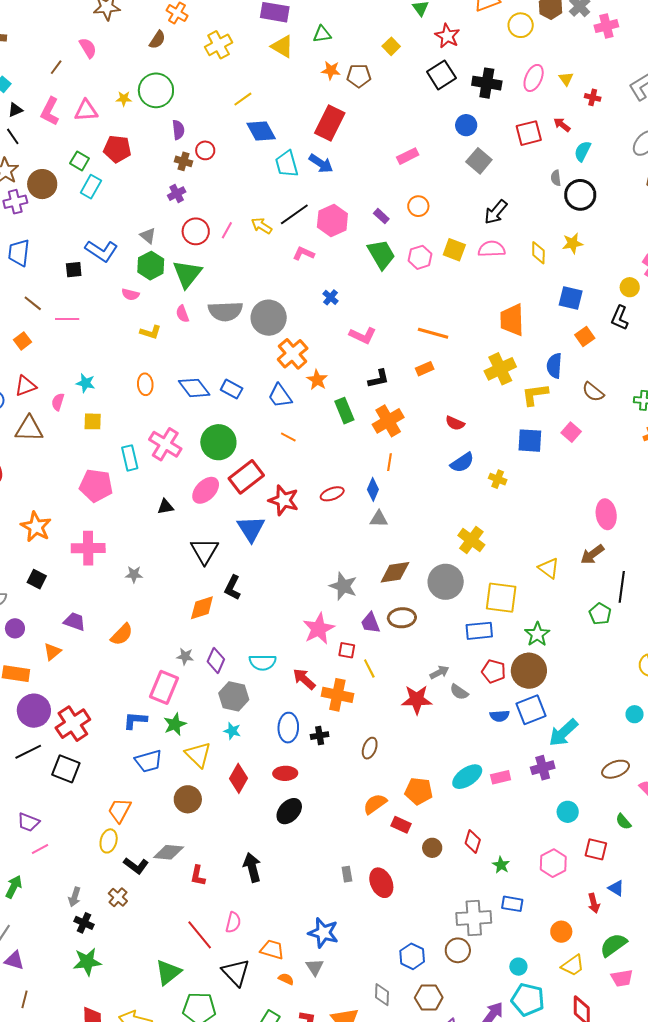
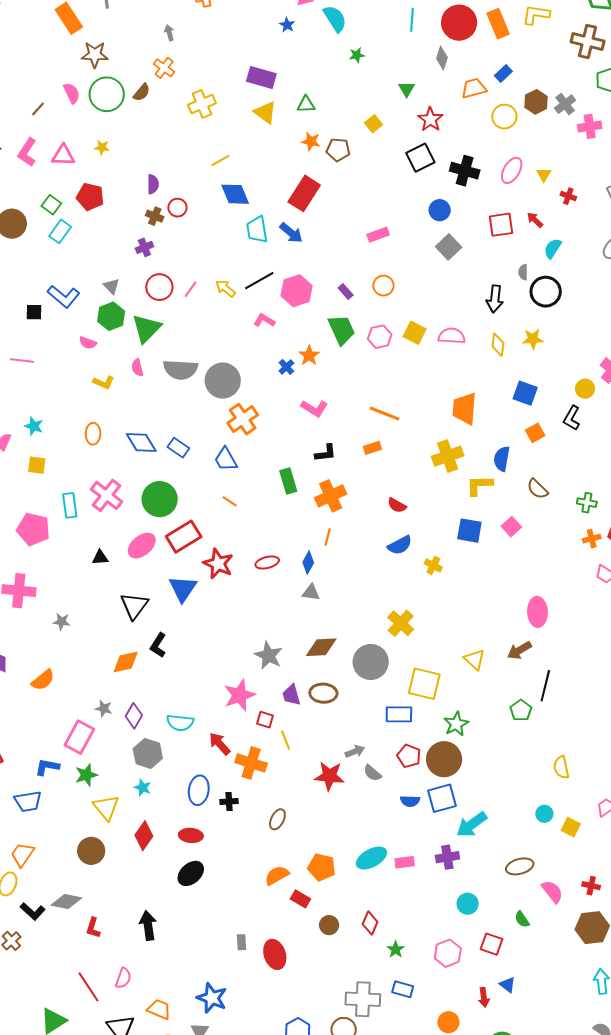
green circle: (156, 90) -> (107, 94), moved
black arrow: (496, 212) -> (495, 299), moved, turned -40
orange star: (317, 380) -> (309, 355), moved
blue trapezoid: (148, 761) -> (28, 801), moved

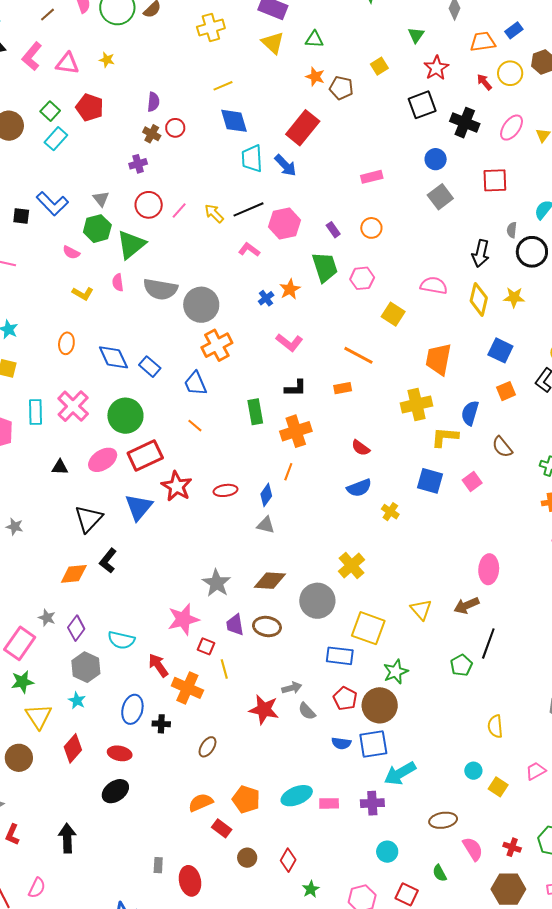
red arrow: (535, 220) -> (484, 82), moved
yellow square: (415, 333) -> (393, 314), moved
yellow diamond: (498, 345) -> (479, 299), size x1.4

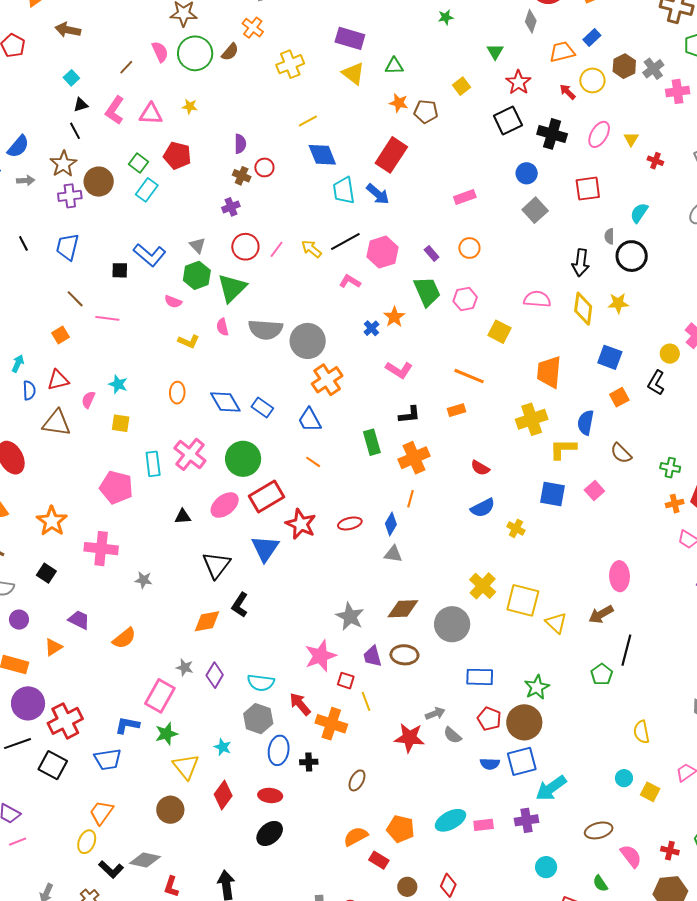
yellow square: (368, 628) -> (523, 600), moved
gray hexagon: (86, 667) -> (258, 719), moved

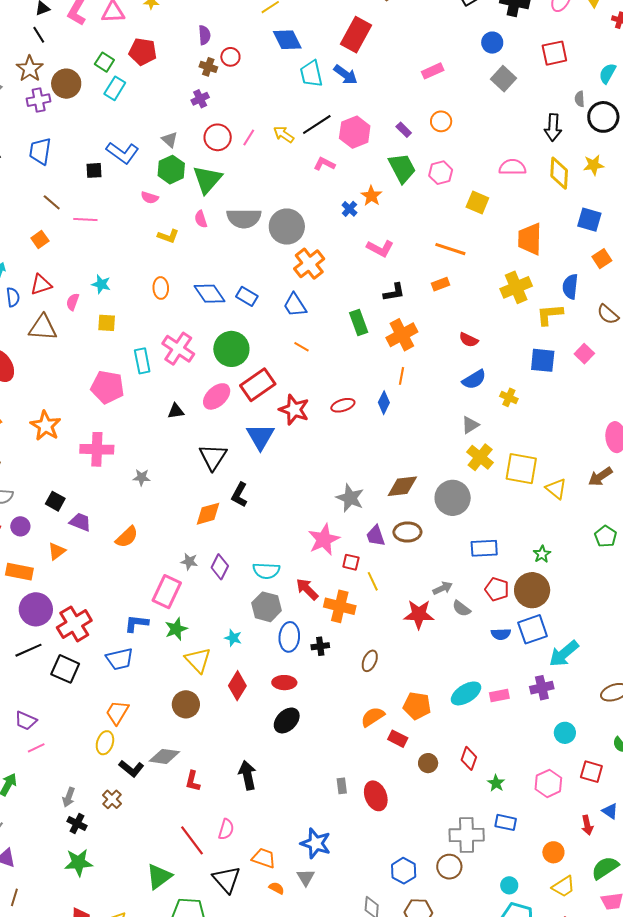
gray triangle: (393, 554) -> (470, 425), moved, turned -36
black square: (46, 573) -> (55, 501), moved
green star: (537, 687) -> (542, 554), size x0.7

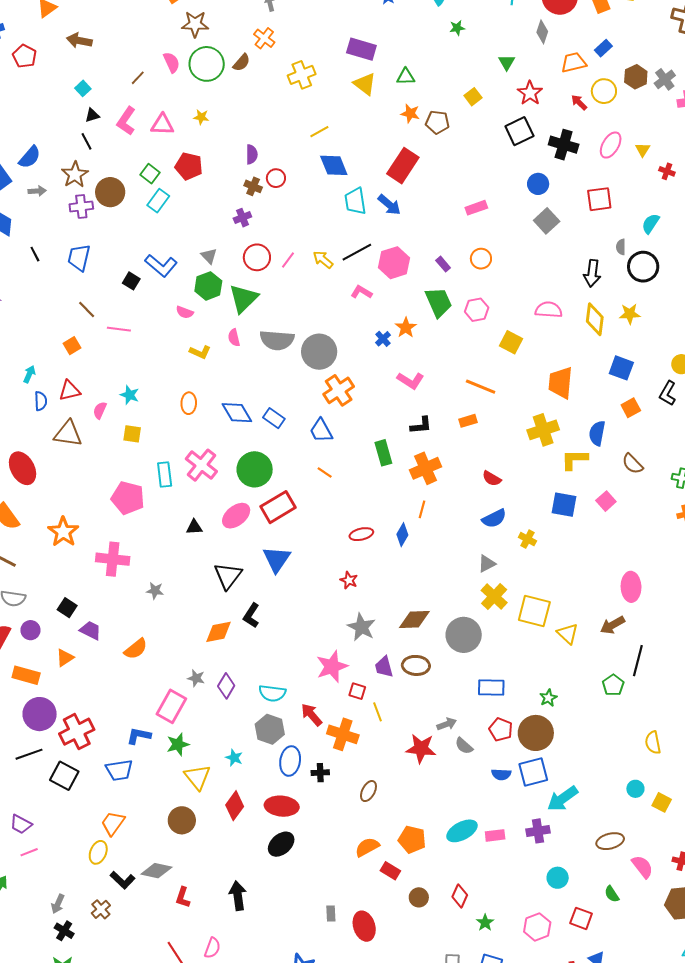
black square: (94, 170) -> (131, 281), turned 30
red star: (294, 410) -> (349, 580), moved, size x0.6
red ellipse: (284, 683) -> (282, 806), size x1.4

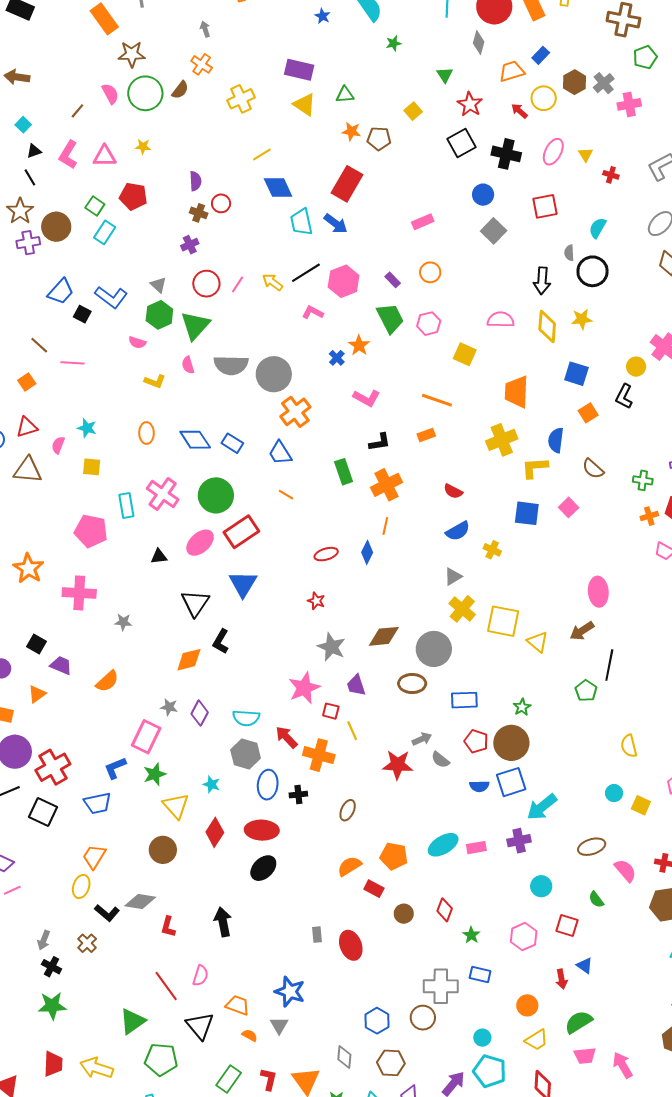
blue trapezoid: (79, 258) -> (61, 292), moved, turned -148
brown ellipse: (416, 665) -> (412, 684), moved
blue L-shape: (139, 736) -> (115, 768), turned -30

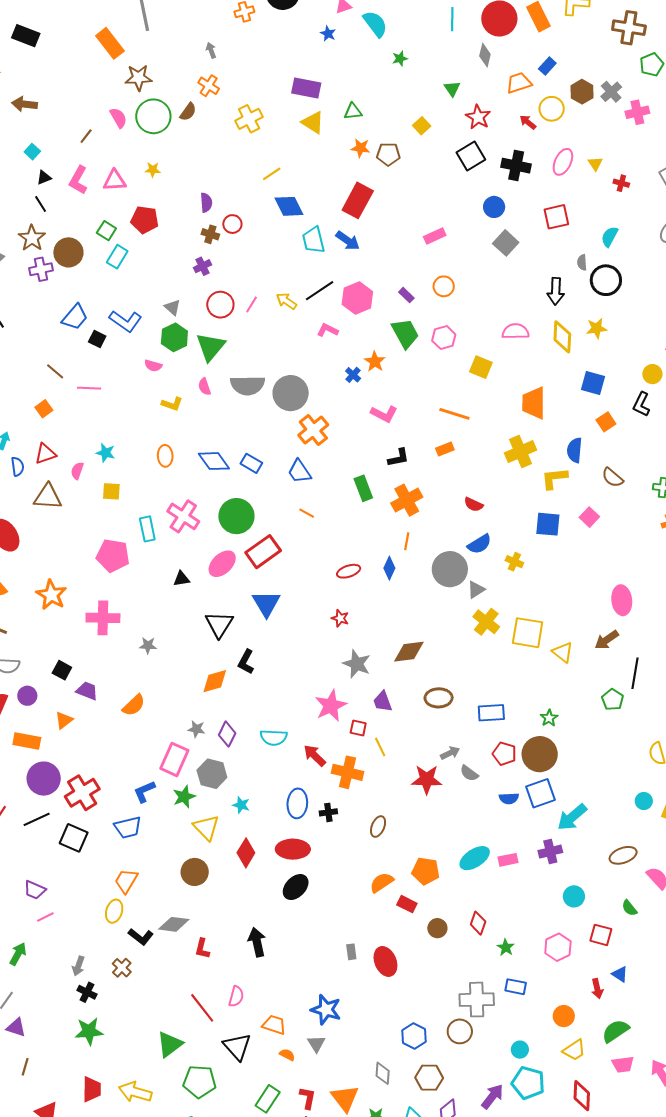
gray circle: (434, 649) -> (450, 569), moved
gray hexagon: (246, 754) -> (212, 774), moved

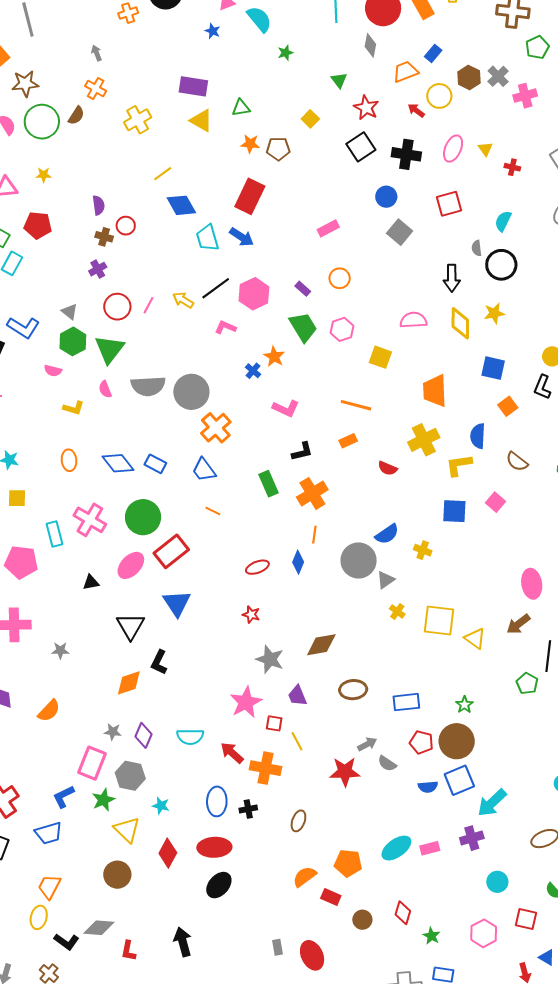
red semicircle: (474, 504) -> (388, 468), moved
yellow cross: (486, 622) -> (397, 611), size x0.6

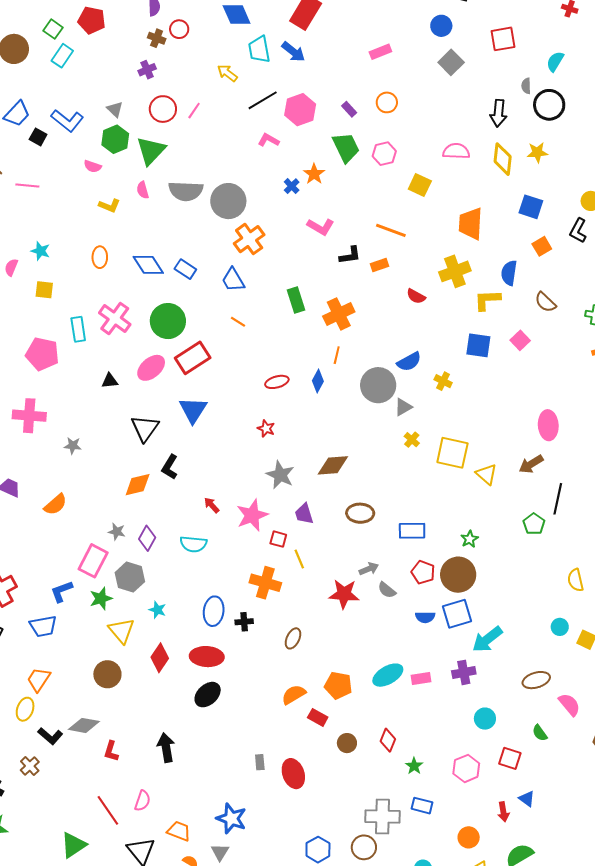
yellow arrow: (183, 300) -> (227, 73), moved
black L-shape: (302, 451) -> (350, 255), moved
red arrow: (232, 753) -> (212, 505), moved, size x0.7

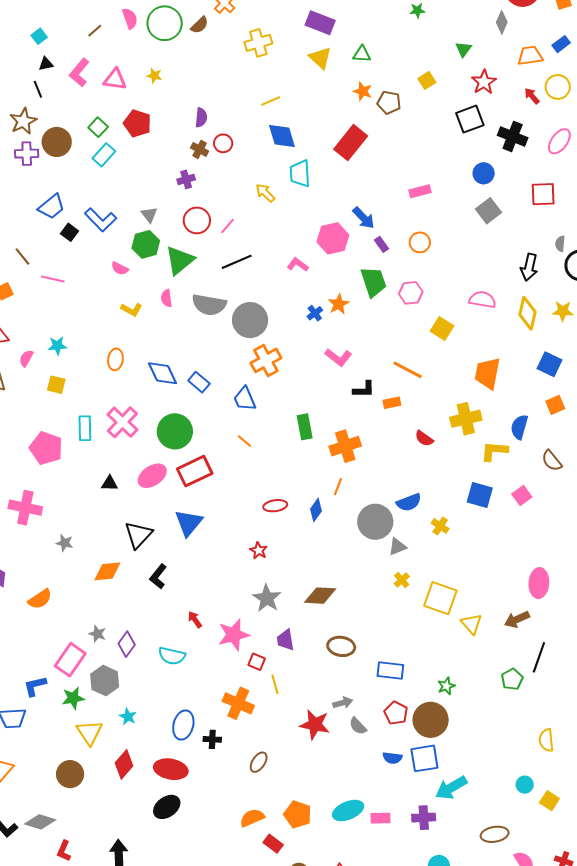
blue arrow: (293, 52) -> (364, 218), moved
black line: (263, 100) -> (237, 262), moved
cyan star: (40, 251) -> (57, 346), turned -30
orange diamond: (138, 485) -> (107, 571), moved

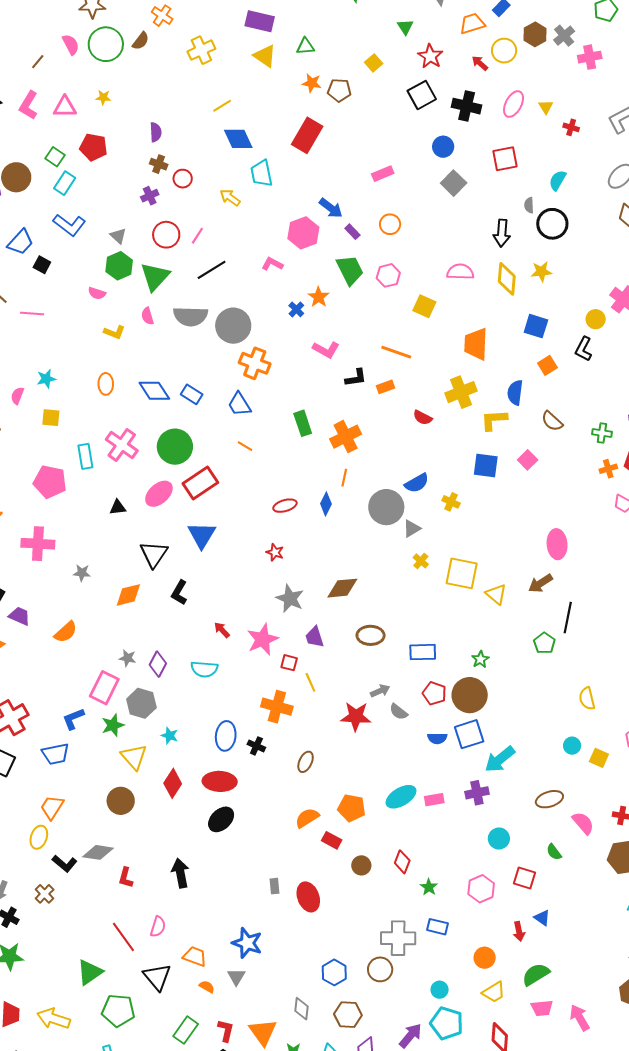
red circle: (223, 143) -> (183, 179), moved
blue L-shape: (101, 220) -> (69, 225), moved
orange cross: (266, 360) -> (255, 363), turned -32
black cross: (212, 739) -> (256, 746), turned 30

